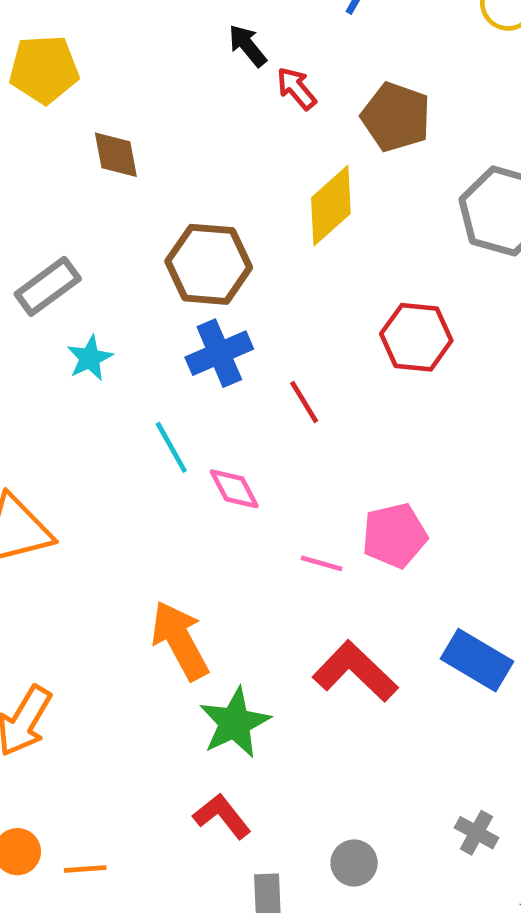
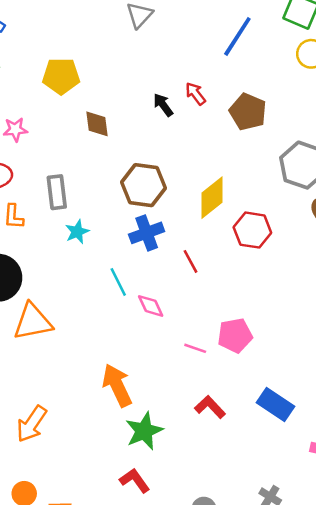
black arrow: (247, 46) -> (163, 105), moved
yellow diamond: (331, 206) -> (212, 198), moved
gray rectangle: (48, 286) -> (57, 192), turned -64
red L-shape: (355, 671) -> (210, 407), size x0.7

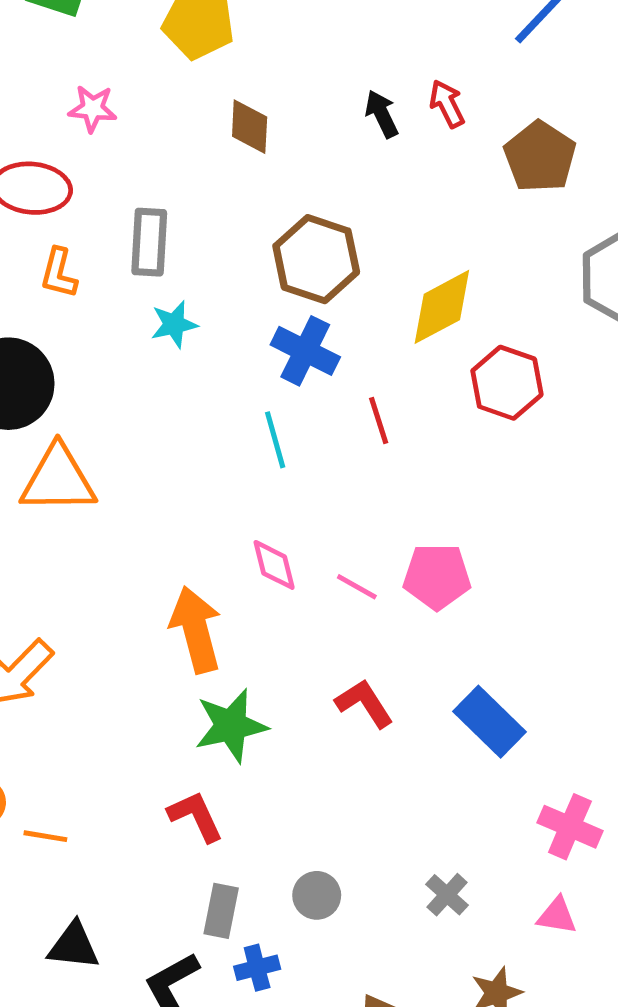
blue cross: (147, 233) -> (305, 351), turned 36
cyan line: (118, 282) -> (275, 440), moved
pink diamond: (151, 306) -> (274, 565), moved

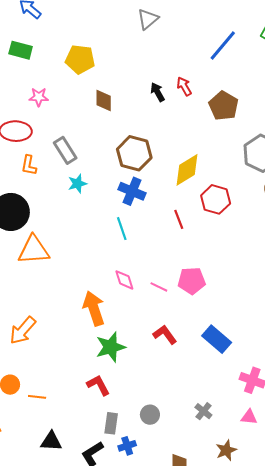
gray rectangle: (149, 242) -> (65, 150), turned -32
red line: (379, 421) -> (179, 219), moved

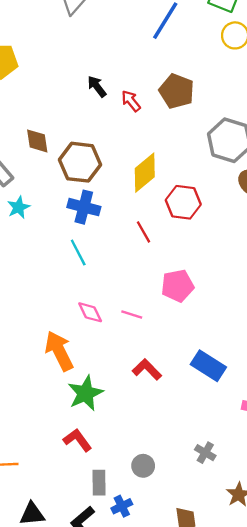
red arrow: (184, 86) -> (131, 101), moved
brown diamond: (104, 101) -> (37, 141), moved
pink pentagon: (192, 281) -> (178, 286), moved

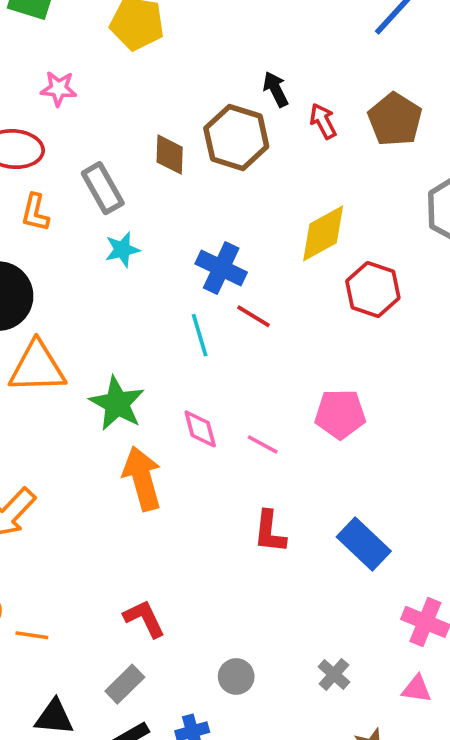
brown hexagon: (80, 162) -> (236, 137), moved
red line: (143, 232) -> (254, 316), moved, turned -40
red L-shape: (147, 369) -> (270, 532), turned -140
green star: (85, 393) -> (117, 403), moved, turned -30
gray rectangle: (99, 483) -> (125, 684), moved, turned 35

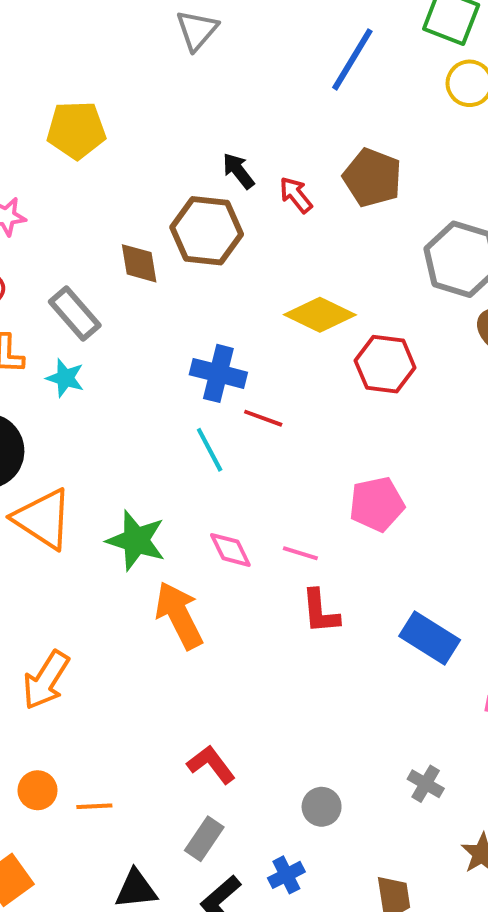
yellow diamond: (323, 233) -> (320, 315), turned 66
cyan star: (122, 250) -> (65, 378), moved, turned -30
orange triangle: (37, 367) -> (43, 519), turned 46
red L-shape: (270, 532) -> (320, 612), moved

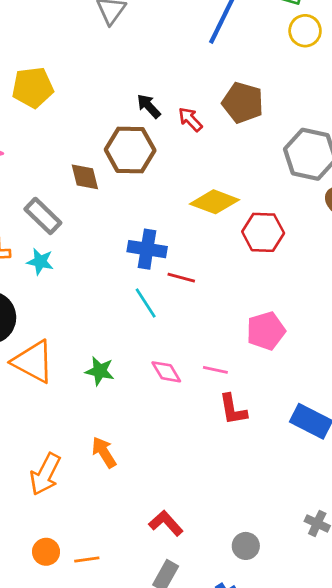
green star: (136, 540) -> (100, 371), size x0.7
orange arrow: (179, 615) -> (104, 452), moved, size x0.7

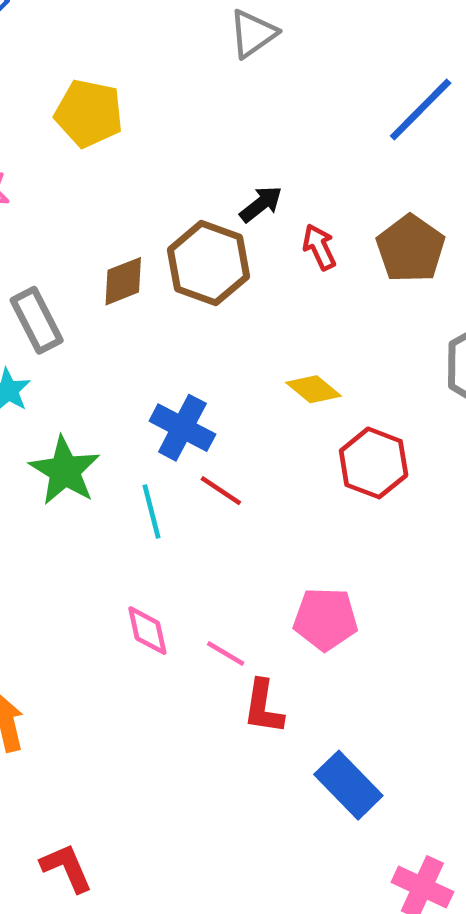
black arrow: (149, 106) -> (261, 204), turned 76
brown diamond: (85, 177) -> (123, 281), turned 64
yellow diamond: (215, 202) -> (314, 389), size x0.7
green star: (100, 371) -> (65, 471), moved, size x1.4
red L-shape: (233, 409) -> (263, 707), moved

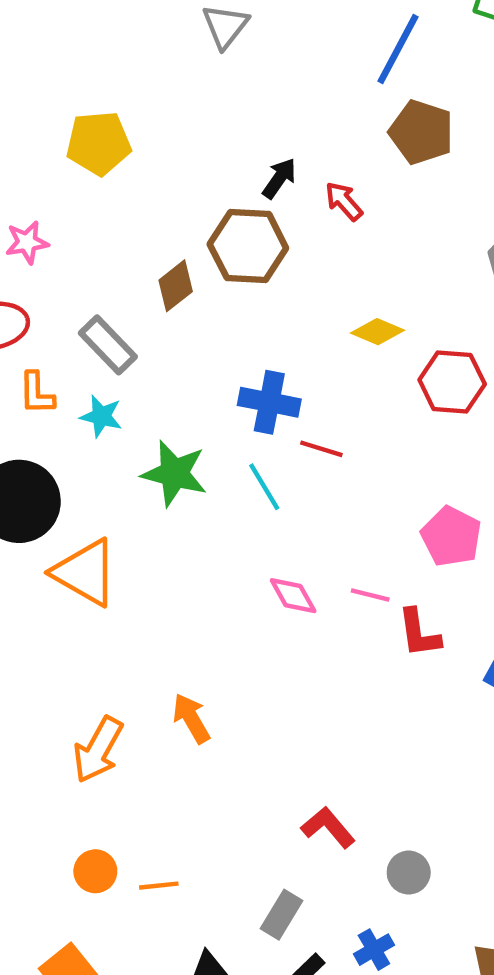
brown pentagon: (411, 249) -> (421, 132), moved
pink pentagon: (325, 619) -> (451, 536), turned -30
red L-shape: (67, 868) -> (328, 827), moved

